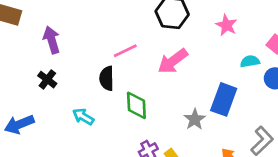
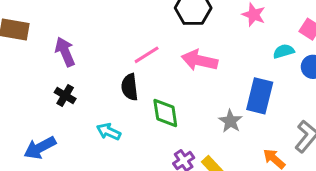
pink arrow: (173, 61) -> (200, 60), turned 56

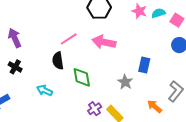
cyan semicircle: (284, 51) -> (158, 13), moved
blue rectangle: (260, 96) -> (144, 65), size x0.7

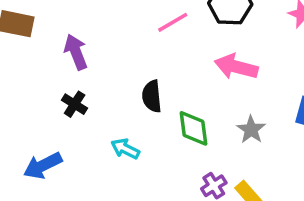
pink line: (69, 39) -> (173, 22), moved
gray star: (125, 82) -> (251, 130), moved

